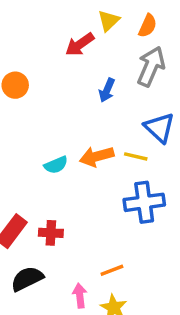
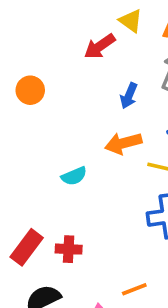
yellow triangle: (109, 21) -> (131, 21), turned -40
orange arrow: (97, 156) -> (123, 143), moved

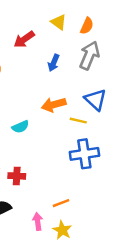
red arrow: (100, 46) -> (24, 39), moved
blue arrow: (129, 96) -> (54, 63), moved

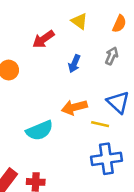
orange semicircle: (87, 26) -> (119, 24), moved
gray arrow: (89, 55) -> (112, 56), size x0.6
cyan semicircle: (20, 127) -> (40, 130), size x1.5

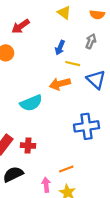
orange semicircle: (119, 24) -> (97, 15), turned 72
red arrow: (43, 39) -> (21, 26), moved
yellow line: (100, 124) -> (73, 64), moved

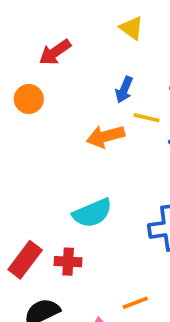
orange arrow: (60, 84) -> (105, 136), moved
cyan semicircle: (31, 103) -> (92, 213), moved

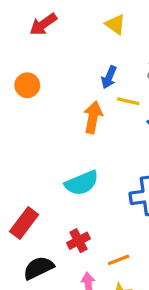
red arrow: (55, 52) -> (43, 24), moved
orange arrow: (105, 136) -> (93, 117), turned 116
red cross: (68, 262) -> (79, 241), moved, turned -30

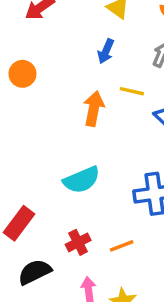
blue arrow: (109, 77) -> (106, 51), moved
orange line: (119, 260) -> (122, 246), moved

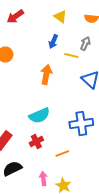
yellow line: (132, 91) -> (71, 56), moved
red cross: (78, 242) -> (36, 142), moved

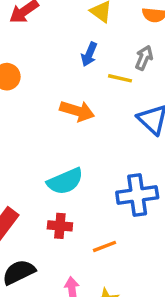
orange arrow: (46, 74) -> (77, 111), turned 96
red cross: (36, 142) -> (60, 226), turned 32

